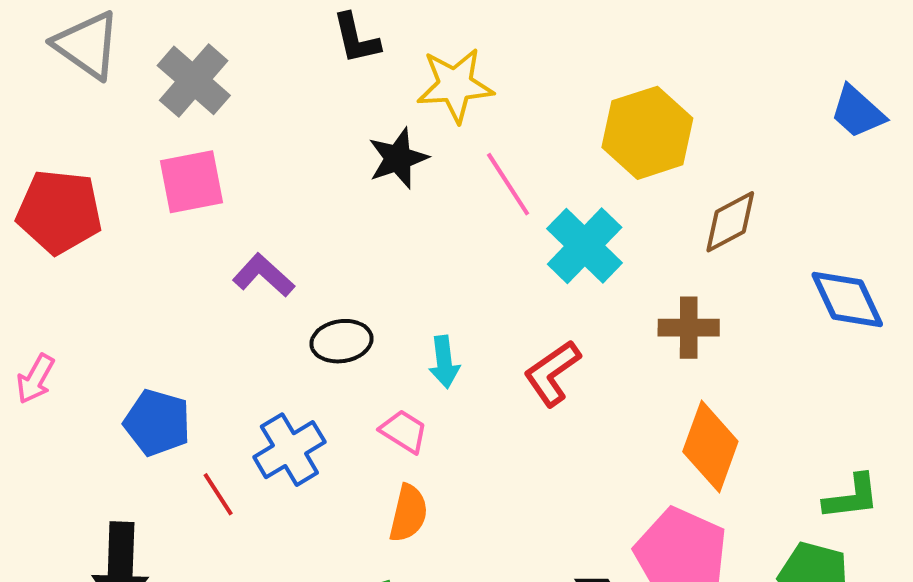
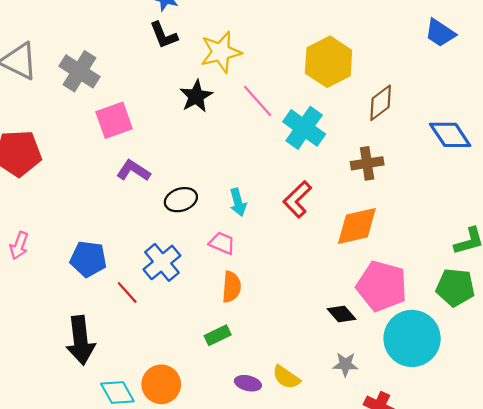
pink square: (192, 182) -> (114, 120), moved
orange diamond: (710, 446) -> (357, 226), moved, turned 66

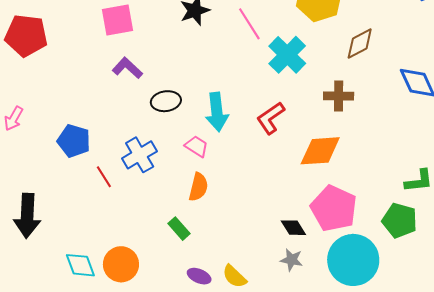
cyan arrow: (238, 202) -> (217, 112), size x1.5
green rectangle: (218, 335) -> (179, 229), turned 65
black arrow: (81, 340) -> (27, 216), moved
gray star: (345, 364) -> (292, 260), moved

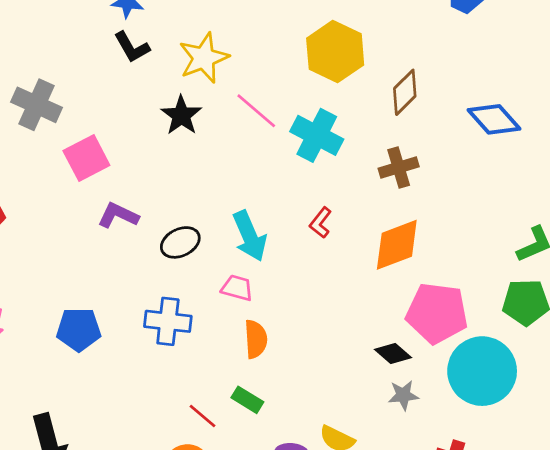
red L-shape: (271, 118) -> (320, 223), size x0.7
blue cross: (140, 155) -> (168, 321), turned -36
red line: (104, 177) -> (202, 416), moved

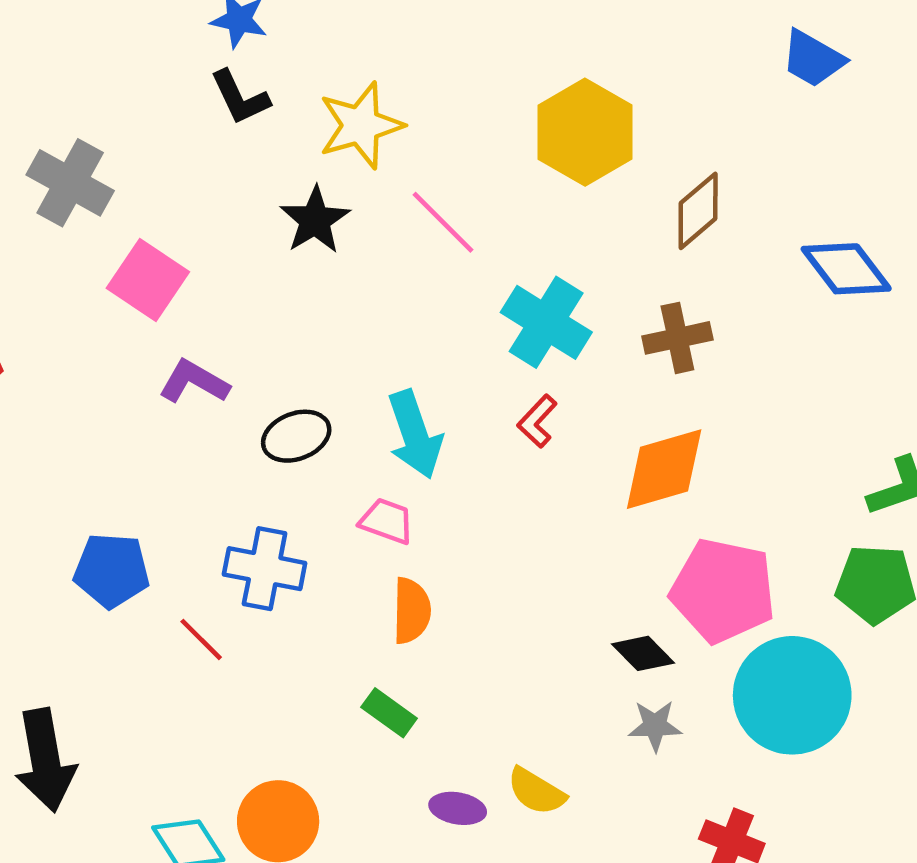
cyan cross: (317, 135) -> (546, 322), moved
pink square: (86, 158) -> (148, 280), turned -33
red line: (202, 416) -> (201, 639), moved

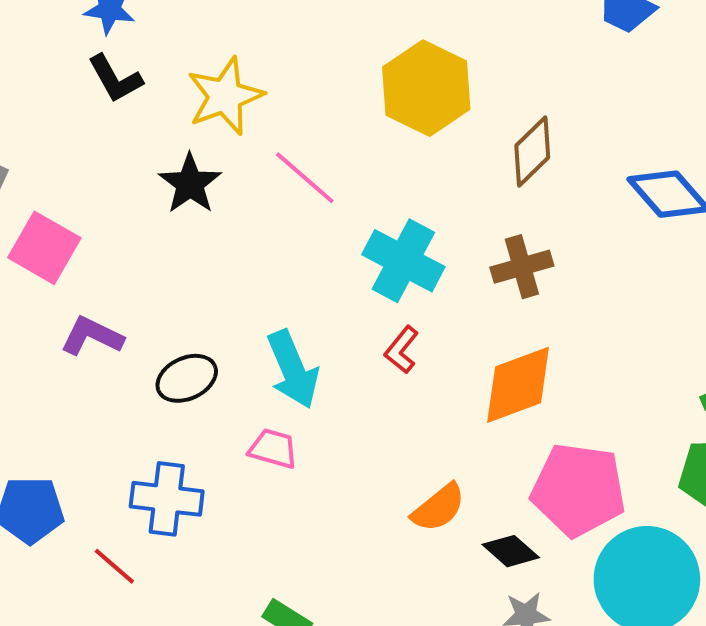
orange semicircle: (411, 611) -> (438, 508), moved, turned 54

